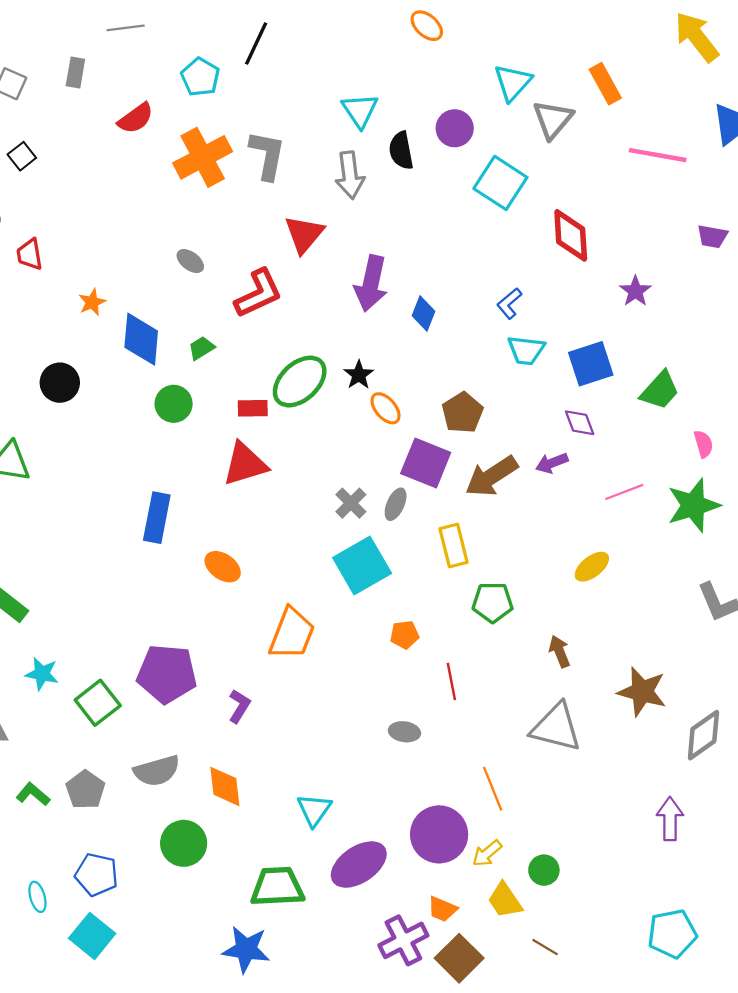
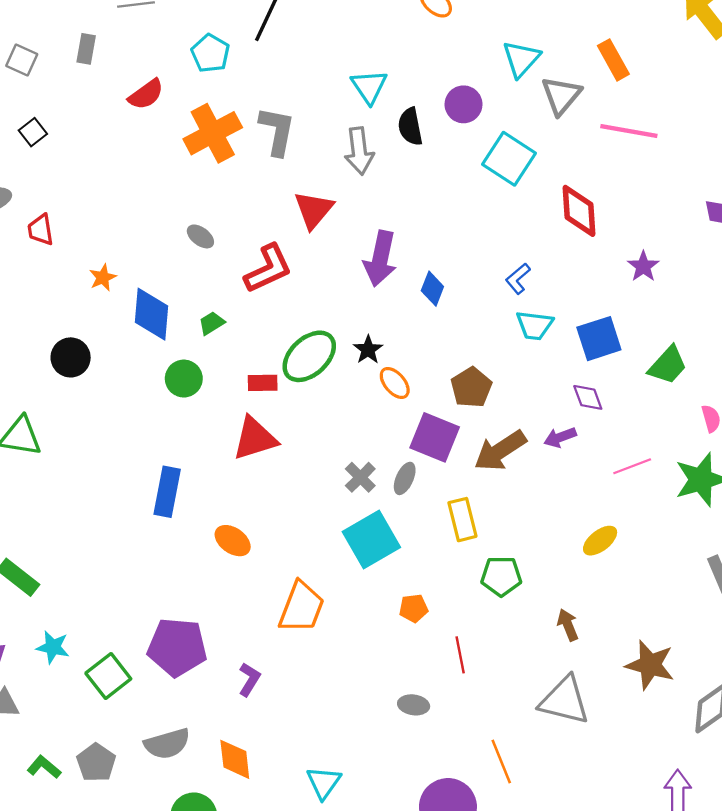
pink line: (658, 155) -> (629, 131), moved

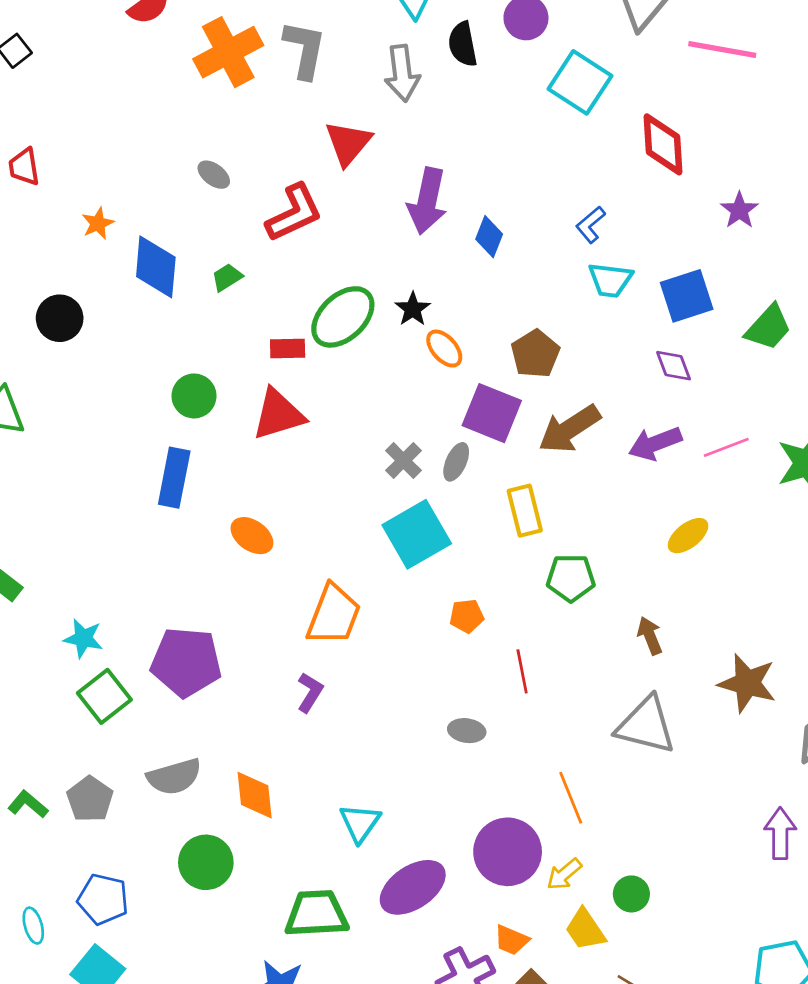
green circle: (184, 379) -> (194, 396), moved
purple arrow: (560, 437) -> (655, 443), moved, size x1.4
cyan star: (53, 647) -> (83, 638), moved
purple L-shape: (249, 679) -> (310, 692), moved

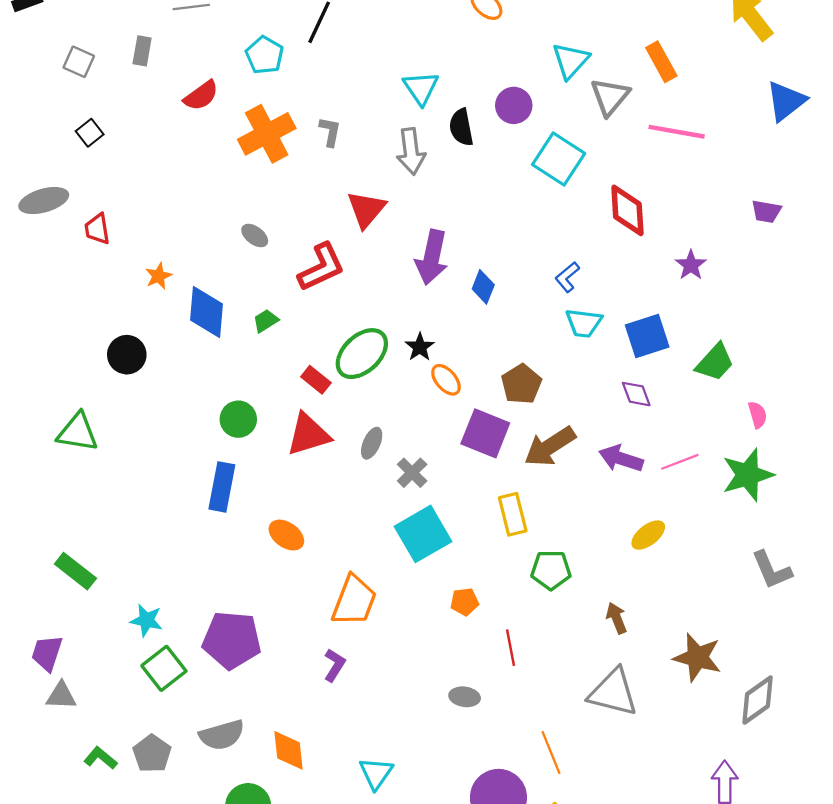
gray L-shape: (305, 49) -> (330, 132), size x0.6
red rectangle: (288, 349) -> (316, 380), turned 40
purple arrow: (655, 443) -> (621, 459), turned 39
gray ellipse: (456, 462) -> (372, 443), moved

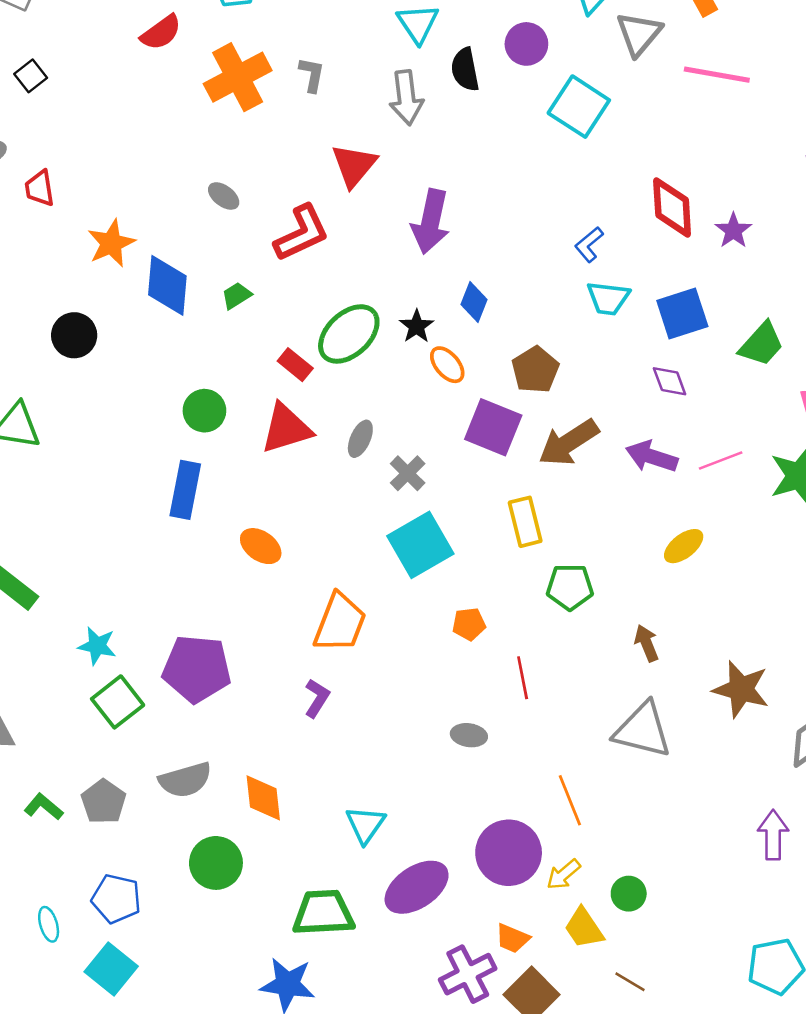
red diamond: (627, 210) -> (672, 207), moved
orange star: (158, 276) -> (111, 243), size x1.5
blue diamond: (483, 287) -> (474, 302), moved

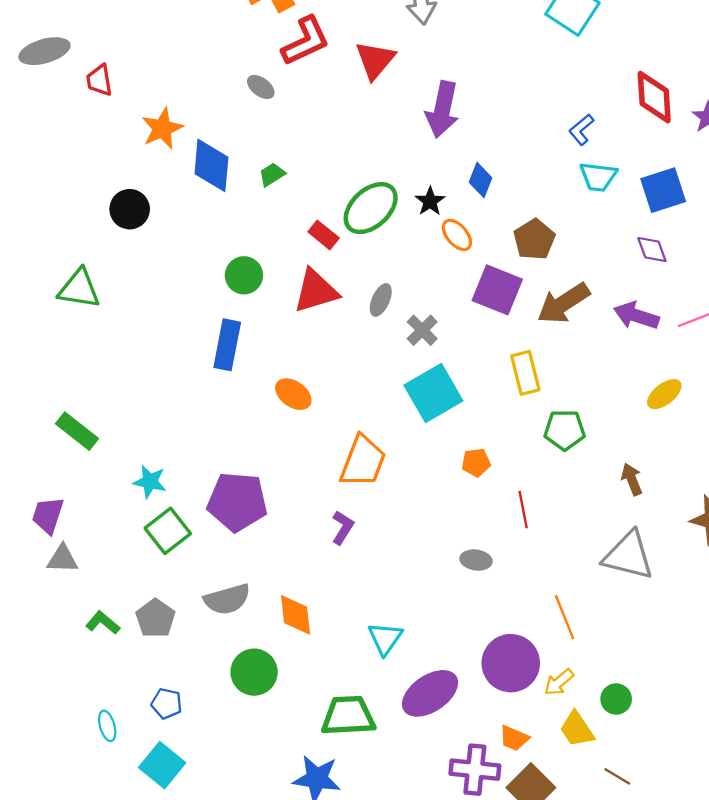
red L-shape: (302, 233) -> (306, 41), moved
blue pentagon: (116, 899) -> (167, 703), size x0.7
purple cross: (468, 974) -> (475, 770), turned 33

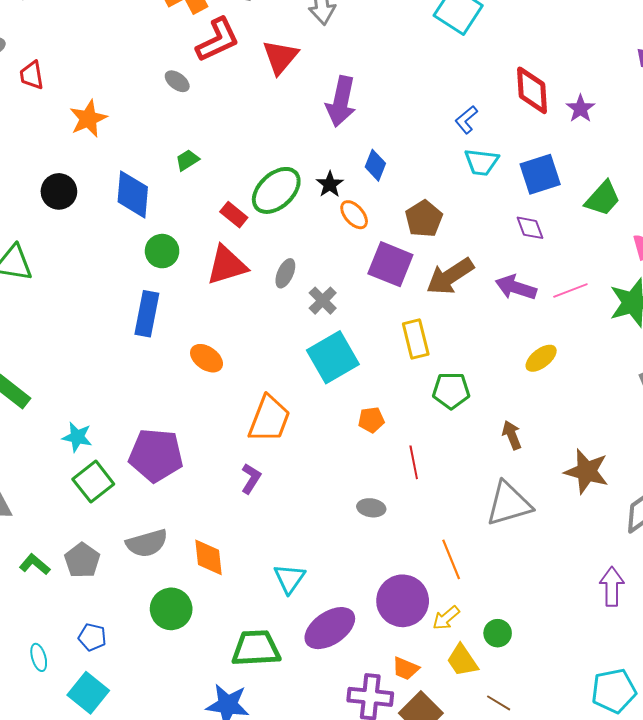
blue diamond: (211, 165) -> (133, 194), moved
gray triangle: (628, 556) -> (509, 504), turned -30

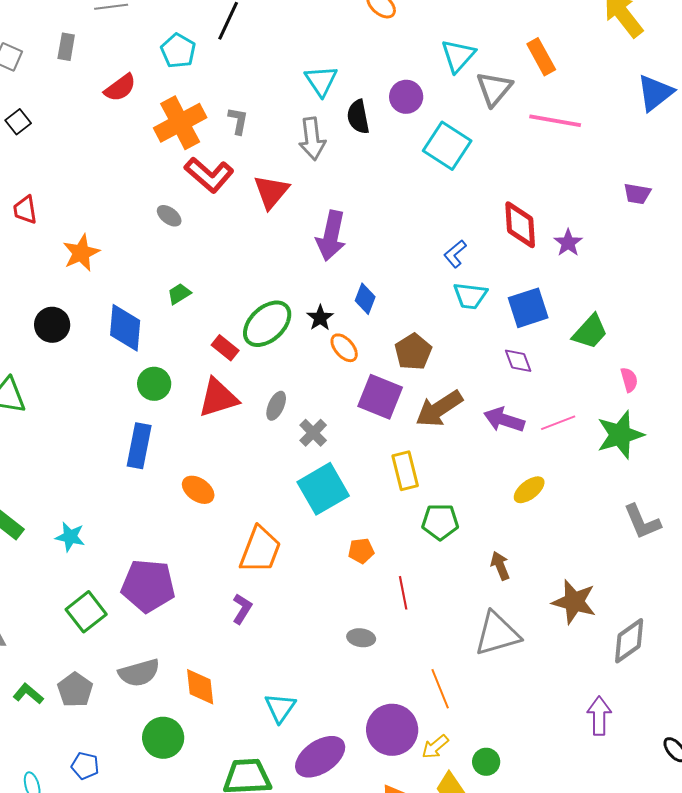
red L-shape: (218, 40) -> (209, 175), turned 66
cyan star: (77, 437) -> (70, 537), moved

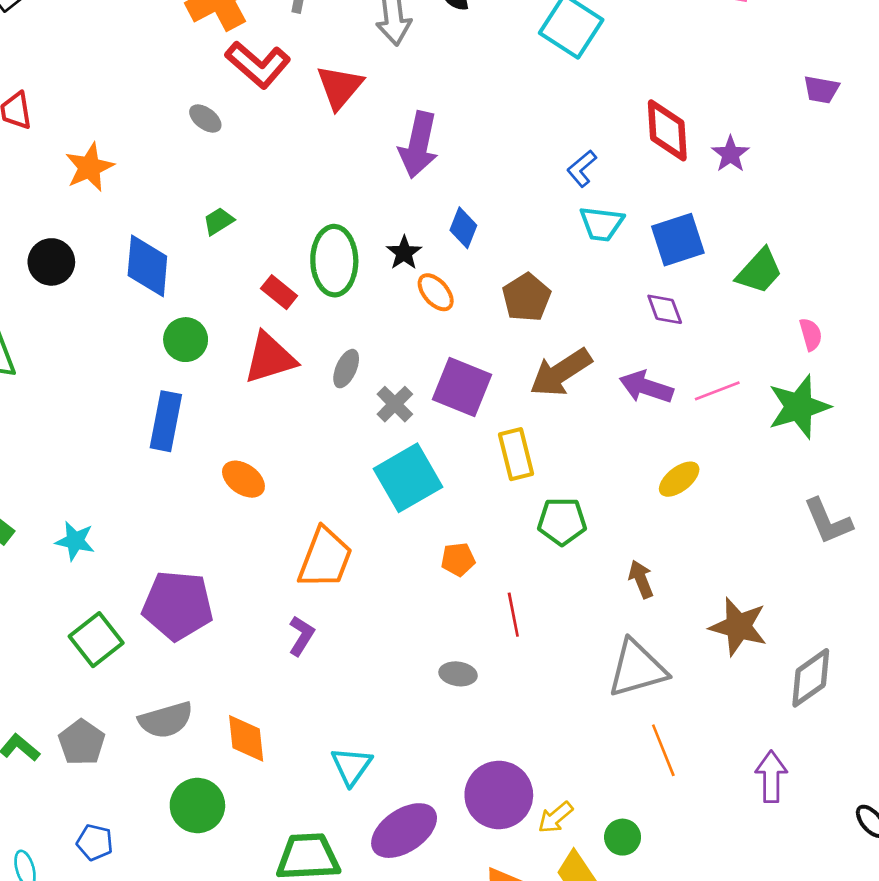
green ellipse: (267, 324) -> (334, 261), turned -48
purple square: (380, 397) -> (462, 387), moved
orange line: (440, 689) -> (663, 750), moved

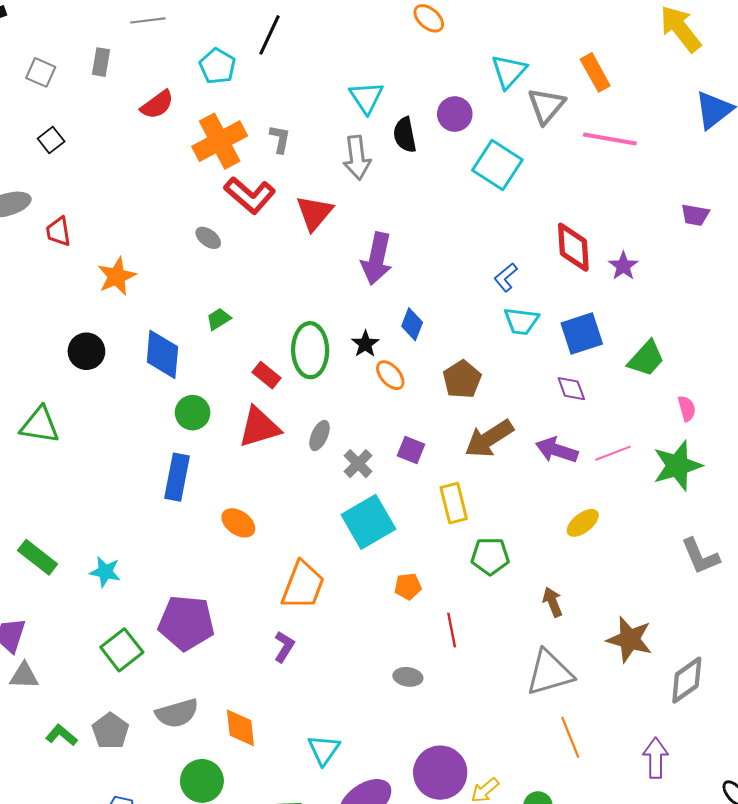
purple square: (462, 387) -> (411, 450), size x0.6

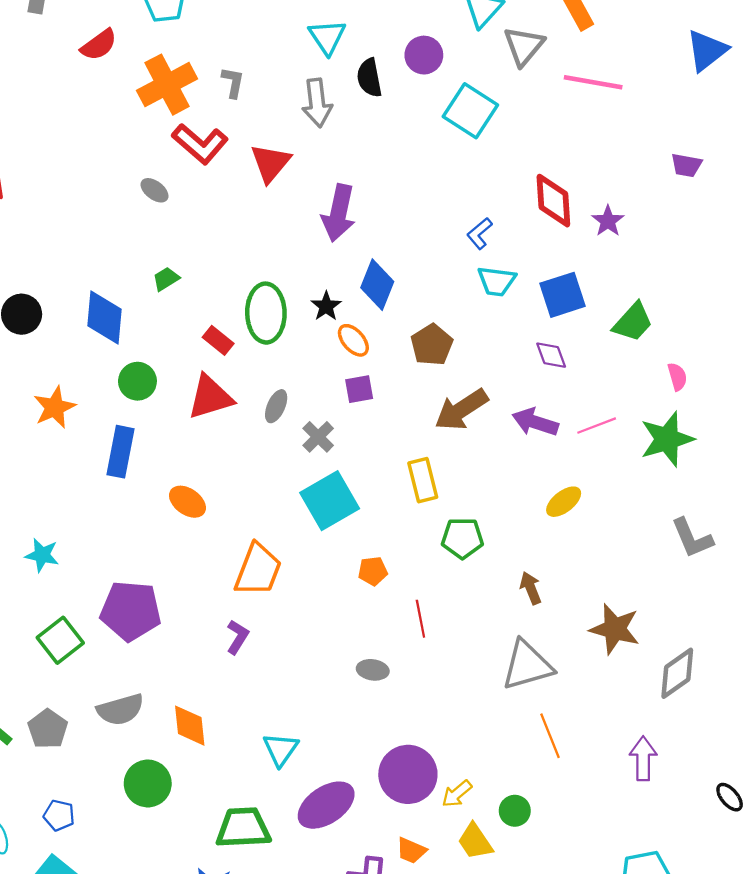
orange star: (117, 276) -> (55, 407), moved
blue diamond: (412, 324) -> (377, 285), size x1.4
purple square: (411, 450) -> (359, 389), moved, turned -32

